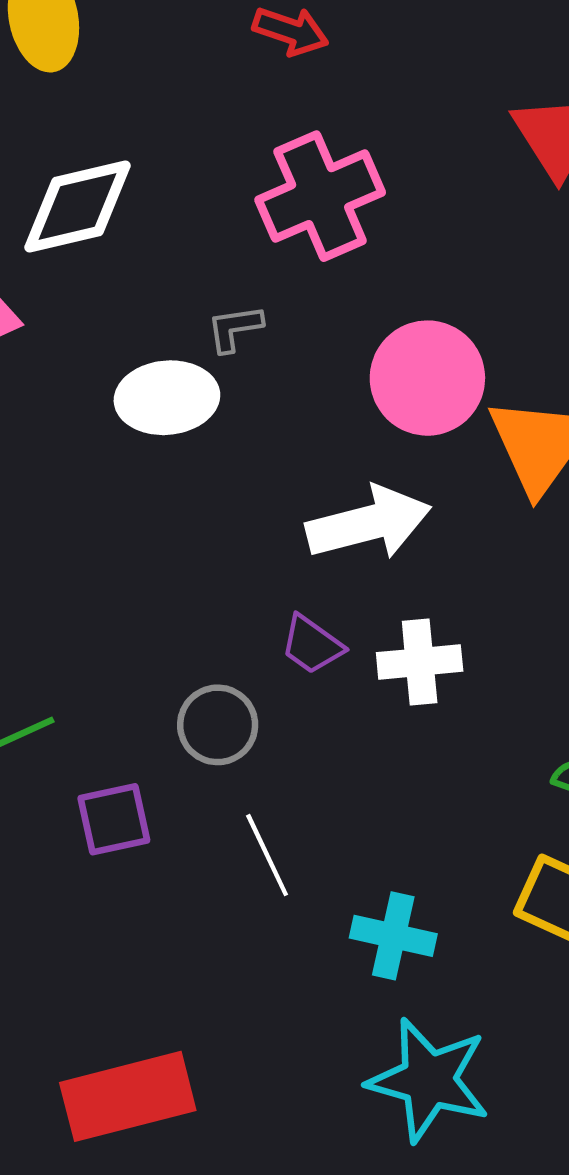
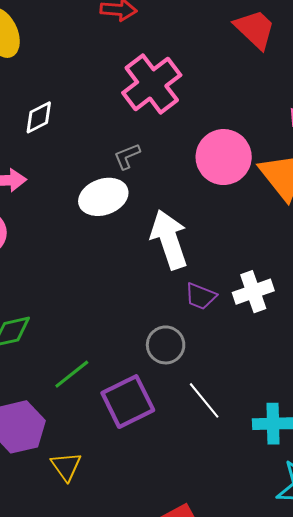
white diamond: (77, 207) -> (39, 117), size x0.6
white arrow: (369, 523) -> (169, 239), moved, turned -80
purple square: (114, 819) -> (128, 402), size x1.4

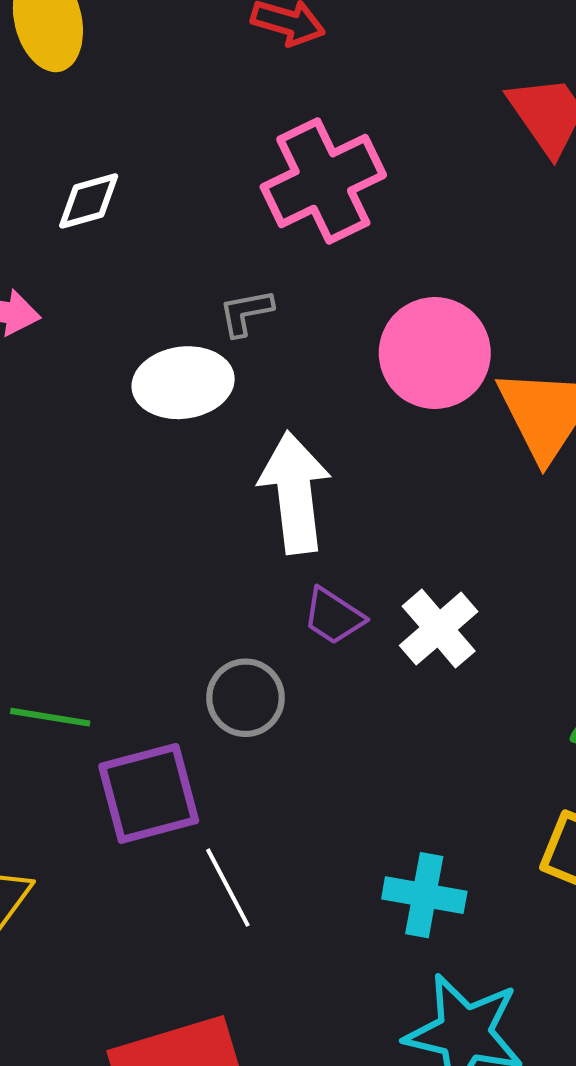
white cross: (253, 292) -> (439, 629), turned -33
green line: (72, 374) -> (50, 717), turned 36
white line: (204, 400) -> (228, 888), moved

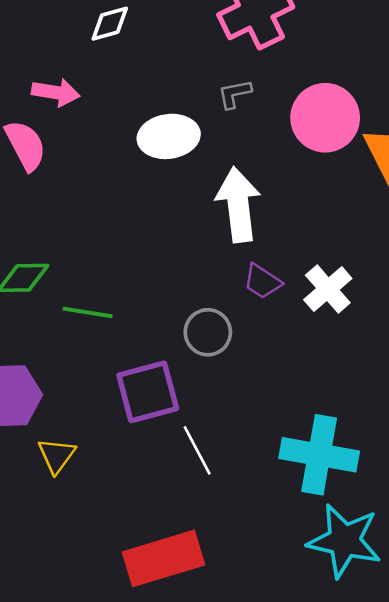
gray L-shape: (246, 313) -> (235, 94), moved
green line: (50, 717) -> (88, 312), moved
cyan cross: (424, 895) -> (319, 455), size x1.5

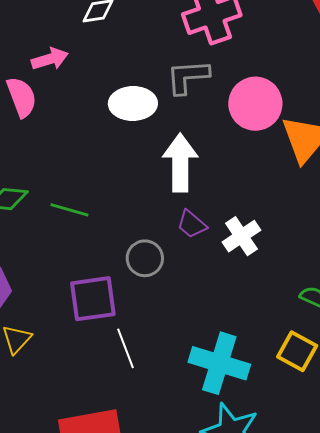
pink arrow: (56, 92) -> (50, 59), turned -33
gray L-shape: (235, 94) -> (188, 77), size x1.6
green line: (88, 312) -> (69, 210), moved

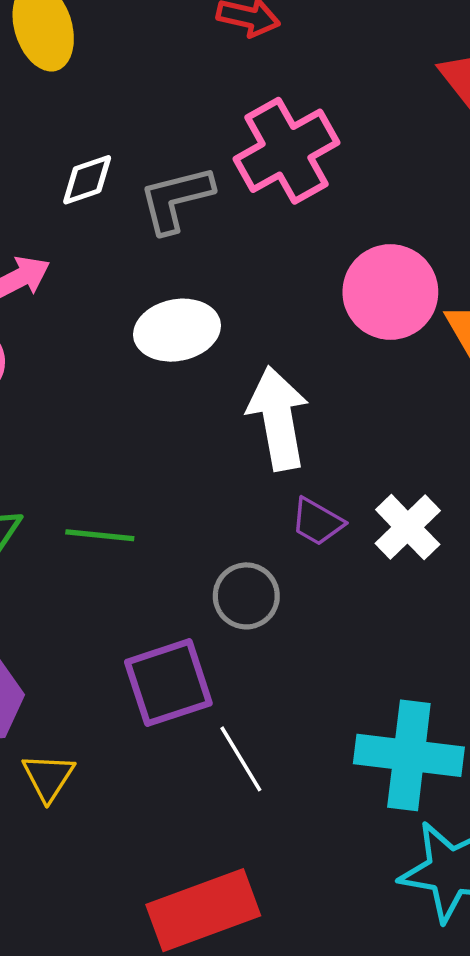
gray L-shape: (188, 77) -> (176, 199), moved

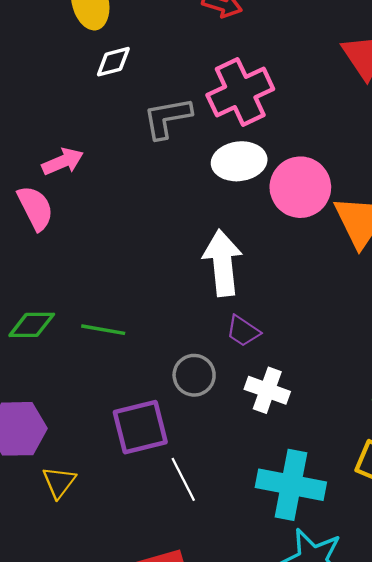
white diamond: (87, 180) -> (113, 62), moved
white ellipse: (177, 330) -> (239, 161), moved
white cross: (408, 527) -> (267, 390), moved, turned -30

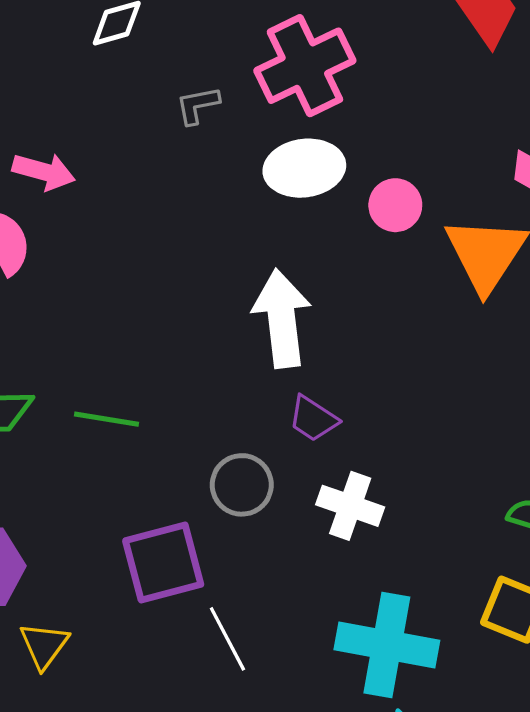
gray L-shape: (167, 118) -> (198, 105), size x0.6
pink arrow: (63, 161) -> (44, 172), turned 39
pink circle: (300, 187) -> (395, 205), size x0.6

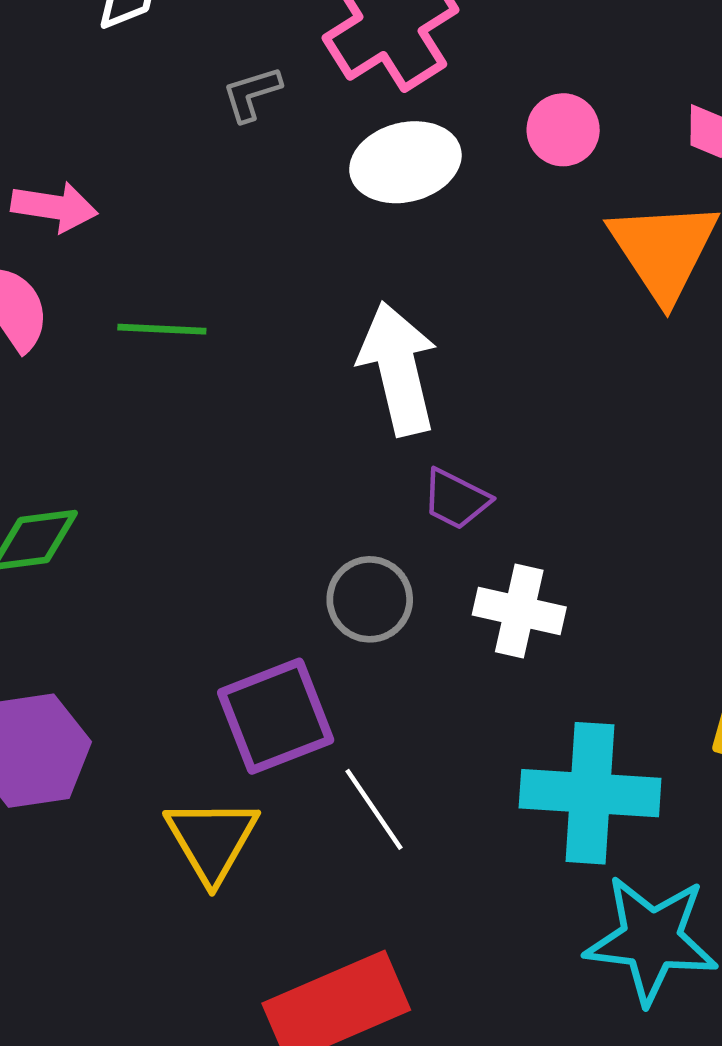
pink circle: (395, 205) -> (563, 130), moved
green line: (107, 419) -> (162, 329), moved
yellow triangle: (44, 645) -> (212, 840), moved, size x1.4

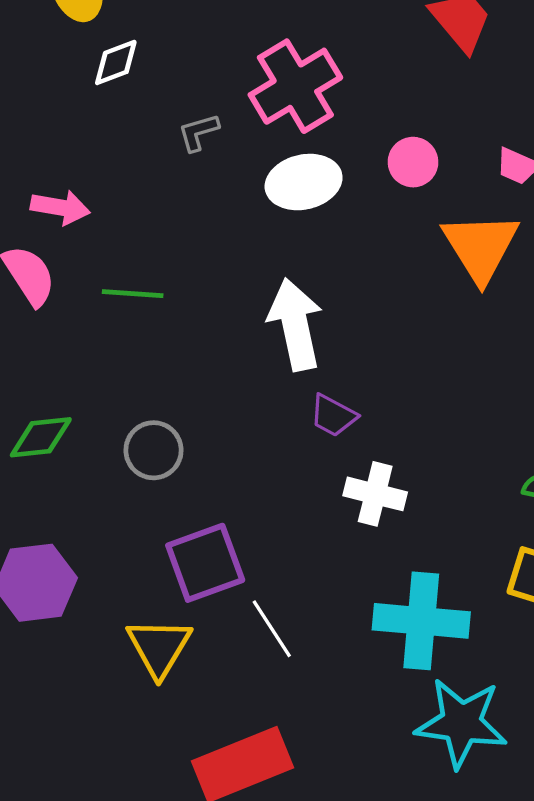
gray circle: (370, 599) -> (154, 450), moved

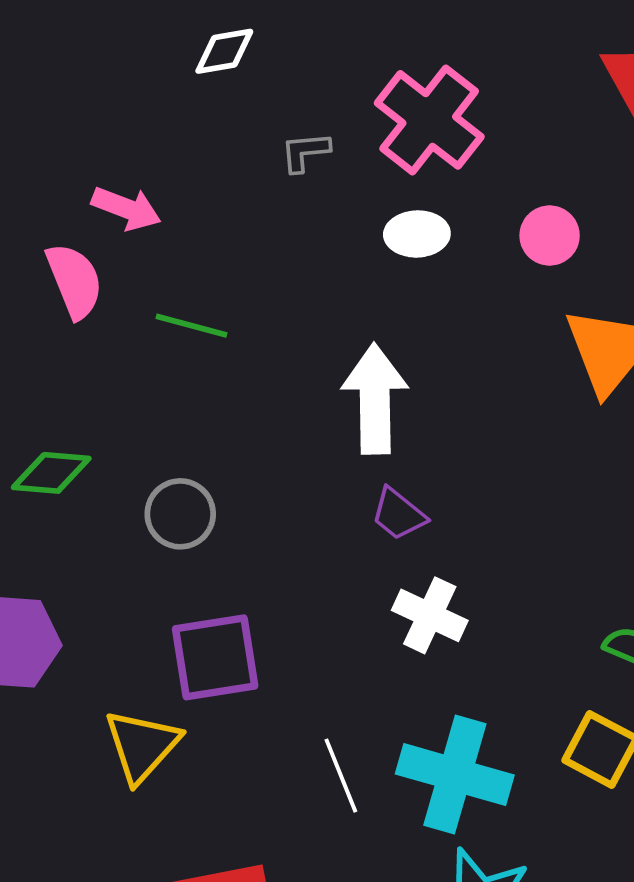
pink cross: (295, 86) -> (429, 120), turned -32
white ellipse: (304, 182) -> (417, 234), size x0.7
white line: (272, 629) -> (341, 776), moved

